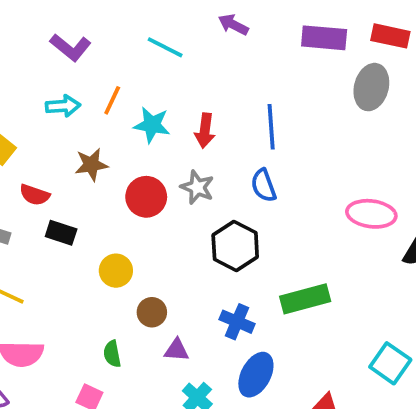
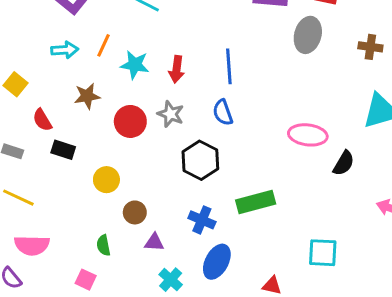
red semicircle: (35, 195) -> (42, 120), turned 40
cyan square: (390, 363) -> (323, 253), turned -32

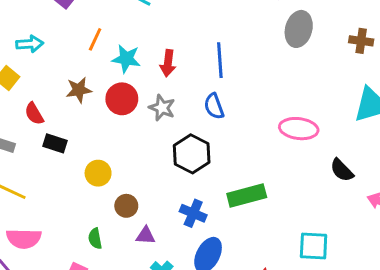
cyan arrow: (65, 50) -> (30, 44), moved
red circle: (130, 121) -> (122, 99), moved
black semicircle: (344, 163) -> (342, 170), moved, turned 105

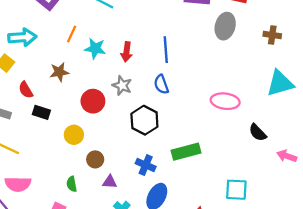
cyan arrow: (30, 44) -> (22, 37), size x1.4
red circle: (122, 99) -> (93, 101), moved

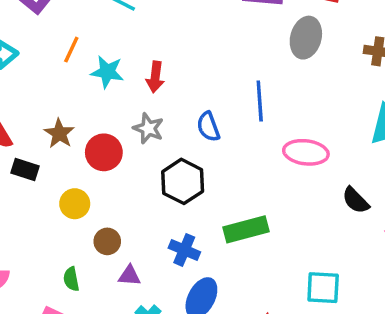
blue line: (166, 50) -> (260, 101), moved
brown star: (59, 72) -> (59, 134), moved, turned -30

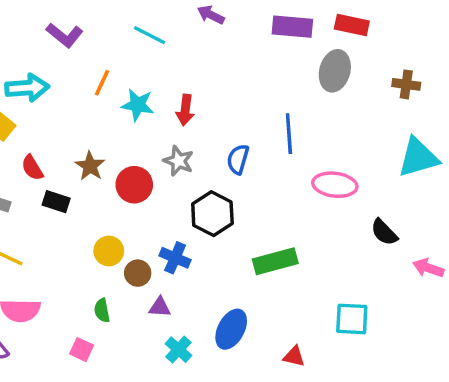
blue semicircle: (208, 127) -> (238, 159), turned 36
yellow circle: (75, 204) -> (109, 251), moved
blue cross: (184, 250) -> (175, 258), moved

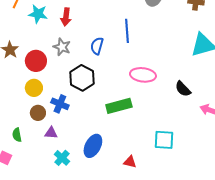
pink ellipse: (335, 185) -> (143, 75), moved
yellow circle: (109, 251) -> (34, 88), moved

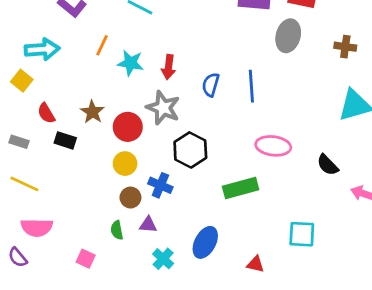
blue semicircle: (97, 46) -> (211, 85), moved
gray star: (62, 47) -> (163, 108), size x1.4
green semicircle: (17, 135) -> (117, 230), moved

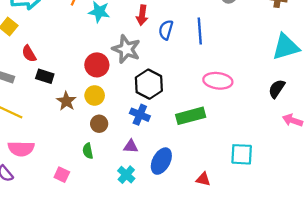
red arrow: (169, 67) -> (142, 15), moved
brown star: (92, 112) -> (66, 101), moved
black semicircle: (328, 165) -> (277, 89), moved, turned 78
blue cross: (160, 185) -> (140, 115), moved
purple triangle: (148, 225) -> (131, 146), moved

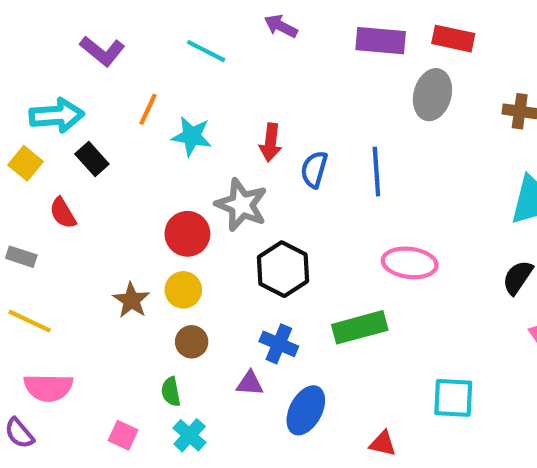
black rectangle: (45, 76) -> (92, 159), moved, turned 30
blue cross: (140, 115) -> (279, 344), moved
cyan cross: (126, 175) -> (190, 435), moved

